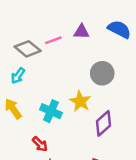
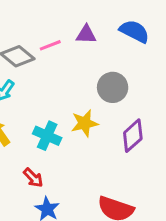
yellow star: (80, 101) -> (85, 123), turned 30
purple diamond: (103, 123) -> (133, 136), moved

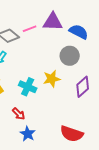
blue semicircle: (134, 31) -> (79, 32), moved
purple triangle: (86, 34) -> (53, 22), size x1.5

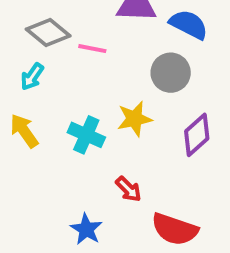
pink line: (30, 29) -> (92, 49), moved, turned 32
red arrow: (19, 114) -> (128, 189), moved

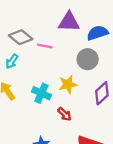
blue semicircle: (189, 24) -> (97, 33), turned -45
red arrow: (128, 189) -> (65, 114), moved

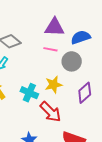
pink line: (45, 46) -> (50, 49), moved
red arrow: (65, 114) -> (50, 112), size x1.6

